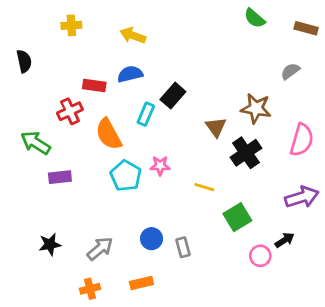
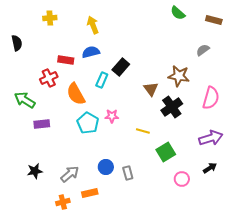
yellow arrow: (133, 35) -> (93, 25), turned 48
black arrow: (285, 240) -> (210, 168), moved
orange rectangle: (141, 283) -> (90, 193), moved

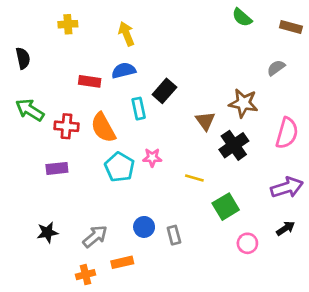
red cross: (49, 78) -> (66, 126), moved, turned 30
cyan rectangle: (102, 80) -> (139, 109), turned -35
green arrow: (25, 100) -> (30, 110), moved

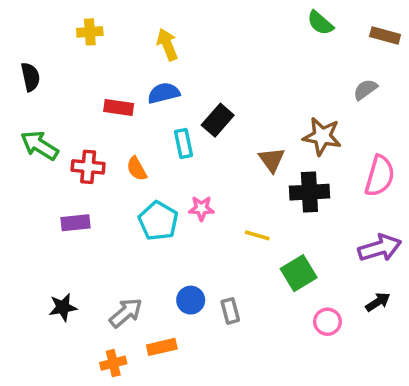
orange semicircle: (103, 128) -> (137, 169), size x0.6
black cross: (234, 145) -> (309, 192), turned 32

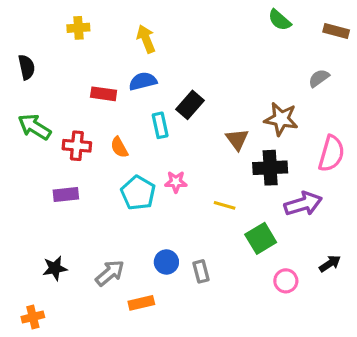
purple arrow: (380, 248) -> (303, 204), moved
orange cross: (113, 363) -> (33, 317), moved

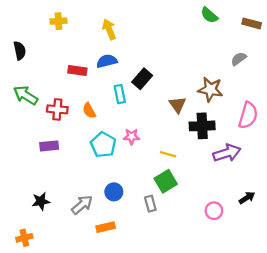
green square: (261, 238) -> (166, 181), moved
blue circle: (166, 262) -> (114, 192), moved

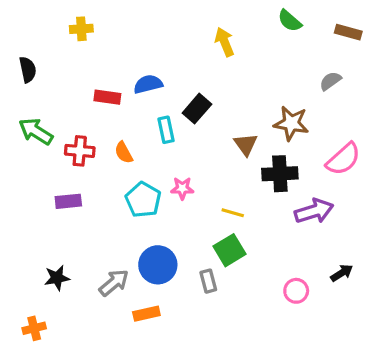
yellow arrow: (109, 29) -> (225, 42), moved
pink semicircle: (248, 115) -> (343, 159), turned 32
blue circle: (114, 192) -> (158, 265), size x1.5

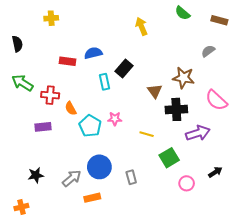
orange semicircle: (124, 153) -> (71, 108), moved
pink semicircle: (343, 159) -> (216, 100), turned 85
green square: (229, 250) -> (169, 158), moved

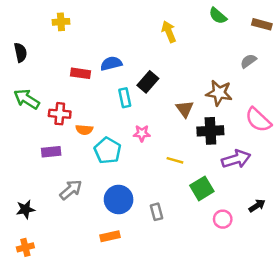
orange semicircle: (71, 108) -> (84, 130), turned -56
pink star: (115, 119) -> (142, 133), moved
black star: (36, 175) -> (25, 209), moved
gray arrow: (72, 178) -> (71, 190), moved

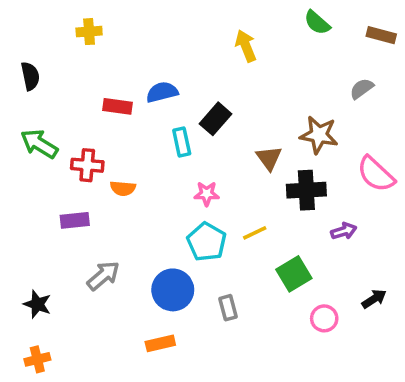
cyan pentagon: (108, 150) -> (207, 242), moved
purple arrow: (236, 159) -> (344, 231), size x0.6
yellow line: (175, 160) -> (255, 233), turned -42
black star: (25, 209) -> (37, 304), turned 30

